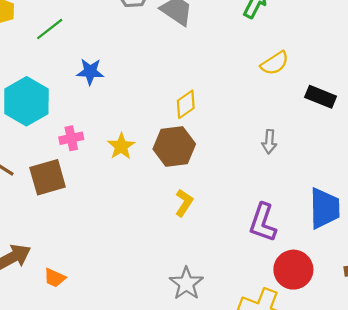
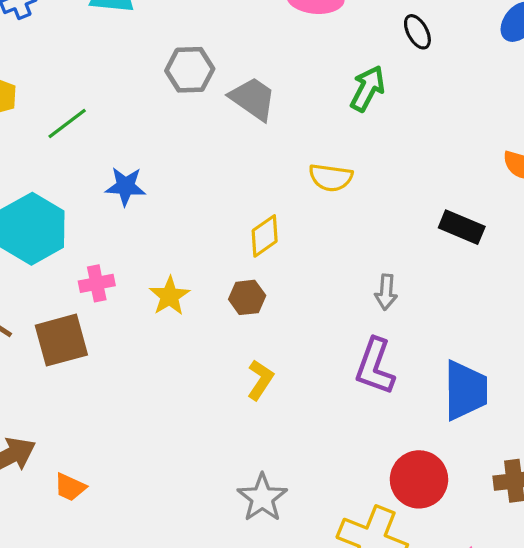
yellow semicircle: (275, 63) -> (331, 178), moved, turned 40
brown hexagon: (174, 147) -> (247, 297), size x0.6
purple L-shape: (263, 223) -> (375, 366), moved

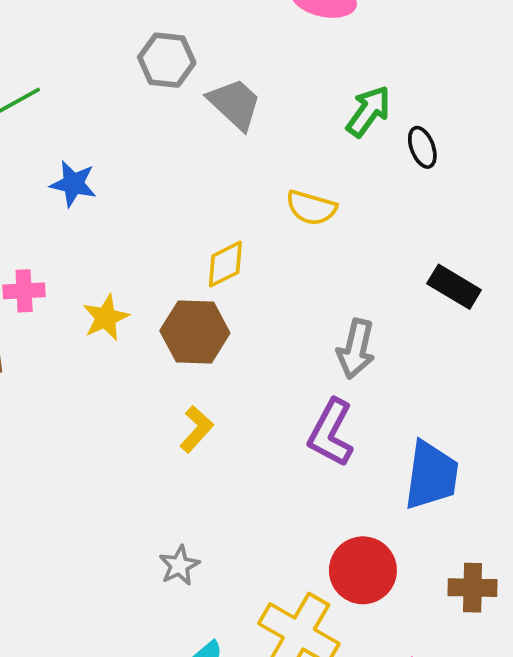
black ellipse: (417, 32) -> (422, 147), moved
gray arrow: (386, 292) -> (356, 349), size x1.4
brown hexagon: (247, 297) -> (195, 332), size x1.6
gray star: (262, 498) -> (179, 565), size x0.7

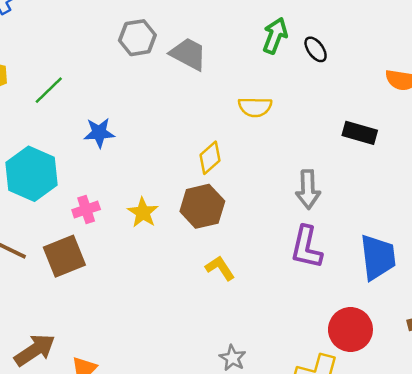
yellow L-shape: (197, 429) -> (220, 268), turned -60

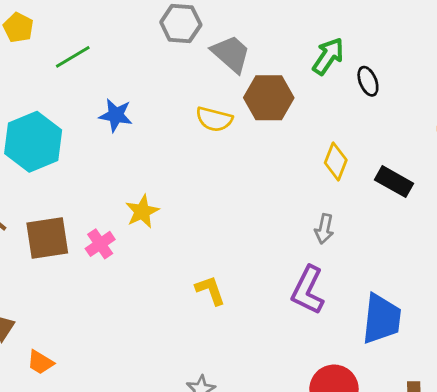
yellow semicircle: (255, 107) -> (214, 119), moved
yellow diamond: (210, 158) -> (336, 161), moved, turned -40
gray arrow: (308, 189) -> (324, 229), size x0.7
brown hexagon: (202, 206) -> (269, 98), moved
pink cross: (86, 210) -> (100, 244), moved, turned -30

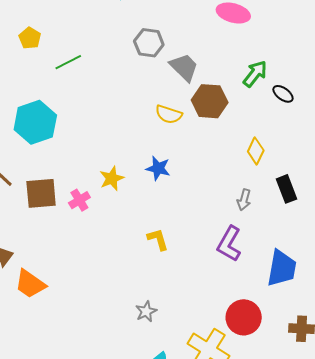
black ellipse: (368, 81) -> (283, 94), turned -35
blue star: (116, 115) -> (158, 168), moved
black rectangle: (394, 182) -> (287, 189), moved, turned 36
orange trapezoid: (40, 362) -> (30, 284), size x1.6

